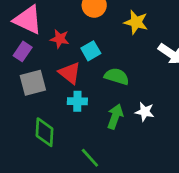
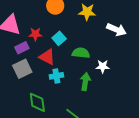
purple rectangle: (23, 51) -> (22, 48), moved, turned 40
white star: (145, 112) -> (103, 66), moved

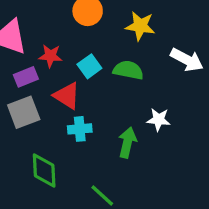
green semicircle: (81, 53) -> (128, 70), moved

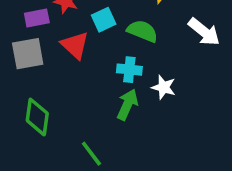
cyan cross: (80, 129) -> (129, 70), moved

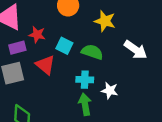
cyan square: (104, 20) -> (64, 46), turned -35
green arrow: (127, 105) -> (85, 104), turned -30

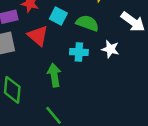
white star: (110, 91) -> (110, 49), moved
green arrow: (85, 104) -> (54, 75), moved

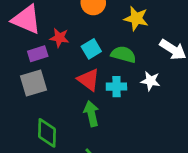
cyan square: (58, 16) -> (91, 49), turned 36
red triangle: (38, 36) -> (89, 80), moved

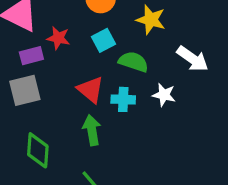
cyan square: (91, 49) -> (103, 40), moved

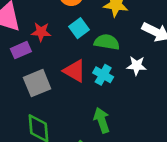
gray square: (25, 90) -> (37, 83), moved
cyan cross: (123, 99) -> (103, 75), turned 36
green arrow: (92, 130) -> (102, 120), moved

